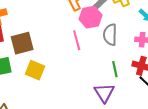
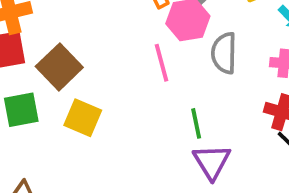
brown square: (22, 43) -> (59, 67), turned -30
green line: (115, 69) -> (196, 123), moved

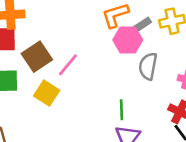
pink line: (162, 63) -> (68, 65), moved, turned 45

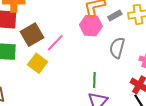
pink hexagon: (128, 40) -> (91, 26), moved

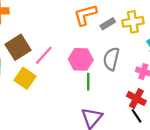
pink hexagon: (91, 26) -> (81, 59), moved
green line: (94, 80) -> (88, 82), moved

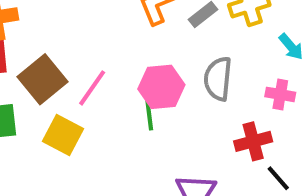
green line: (88, 82) -> (149, 114), moved
red cross: (136, 98) -> (253, 141), moved, turned -36

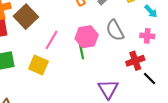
brown square: (43, 79) -> (26, 17), moved
gray semicircle: (218, 79) -> (115, 30), turned -30

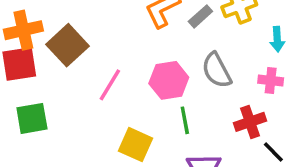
cyan arrow: (151, 11) -> (277, 39), turned 40
green line: (81, 51) -> (185, 120), moved
yellow square: (38, 65) -> (136, 145), moved

